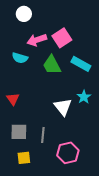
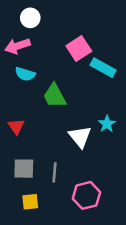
pink arrow: (37, 40) -> (17, 46), moved
cyan rectangle: (81, 64) -> (103, 68), moved
green trapezoid: (52, 65) -> (55, 96), moved

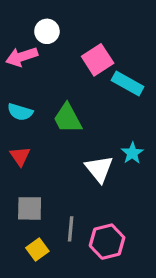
white circle: (30, 18) -> (47, 31), moved
cyan semicircle: (25, 74) -> (20, 112), moved
gray line: (55, 172) -> (71, 229), moved
yellow square: (30, 202) -> (37, 249), turned -30

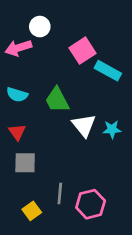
cyan star: (132, 153) -> (112, 129), turned 30
white triangle: (99, 169) -> (84, 125), moved
gray square: (30, 208) -> (25, 163), moved

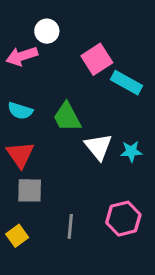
red triangle: (17, 132) -> (20, 155), size x1.4
pink hexagon: (91, 204) -> (123, 219), moved
yellow square: (32, 211) -> (17, 236), moved

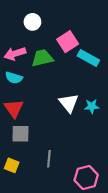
pink arrow: (22, 56) -> (15, 54), moved
green trapezoid: (67, 117) -> (42, 58), moved, turned 105
pink hexagon: (123, 219) -> (86, 177), moved
yellow square: (17, 236) -> (12, 165), turned -32

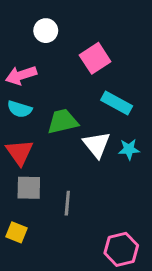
green trapezoid: (42, 58) -> (63, 121), moved
cyan rectangle: (88, 58) -> (117, 103), moved
gray line: (49, 159) -> (67, 203), moved

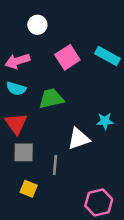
pink square: (95, 58) -> (67, 57), moved
cyan rectangle: (117, 103) -> (108, 56), moved
white triangle: (97, 145) -> (79, 139), moved, turned 50
yellow square: (16, 232) -> (29, 189), moved

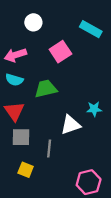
cyan rectangle: (108, 56) -> (91, 29), moved

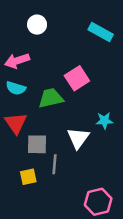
pink square: (60, 52) -> (77, 78), moved
white triangle: (71, 125) -> (78, 138), turned -35
gray square: (21, 137) -> (37, 144), moved
yellow square: (26, 170) -> (28, 177), moved, turned -35

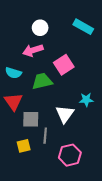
white circle: (37, 25) -> (40, 28), moved
pink arrow: (17, 61) -> (33, 50), moved
pink hexagon: (98, 202) -> (70, 155), moved

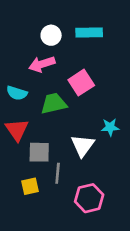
cyan rectangle: (83, 27) -> (89, 33), moved, turned -30

